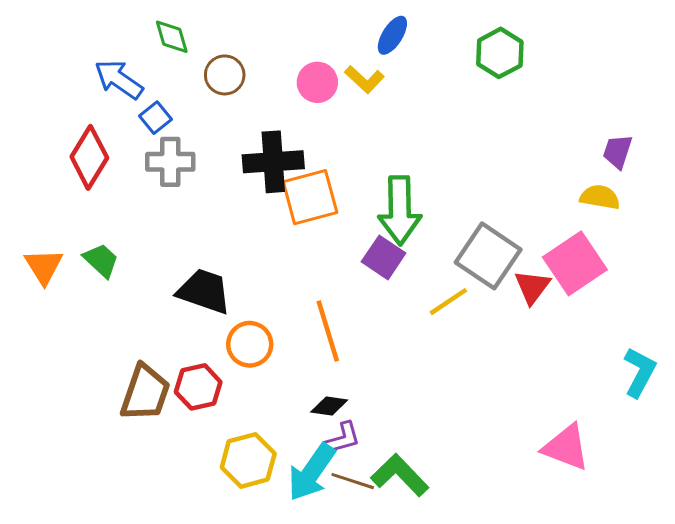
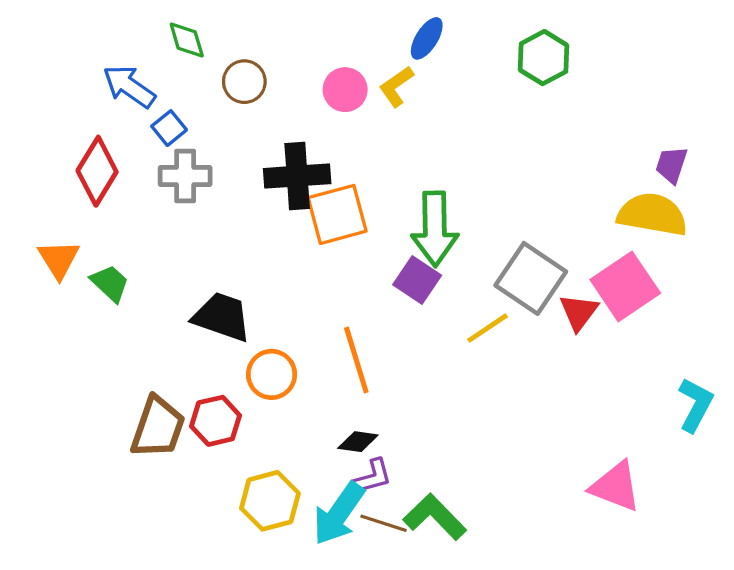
yellow L-shape: (364, 79) -> (396, 86), turned 102
yellow semicircle: (600, 197) -> (652, 214), size x1.6
orange triangle: (44, 266) -> (59, 259), moved

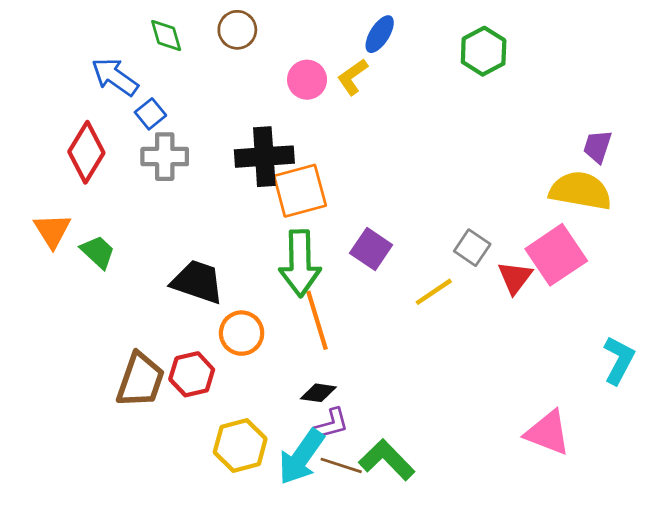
brown circle: (244, 82) -> (237, 30), moved
green arrow: (435, 229) -> (300, 263), moved
gray square: (531, 278) -> (472, 248), size x0.6

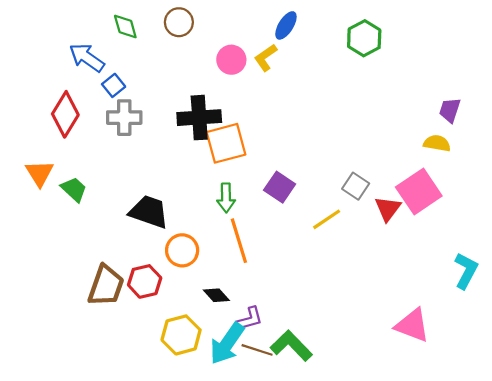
yellow semicircle: (580, 191) -> (437, 143), size x0.6
green arrow: (300, 263) -> (226, 198), size x0.6
black diamond: (318, 393) -> (216, 295), moved, turned 40

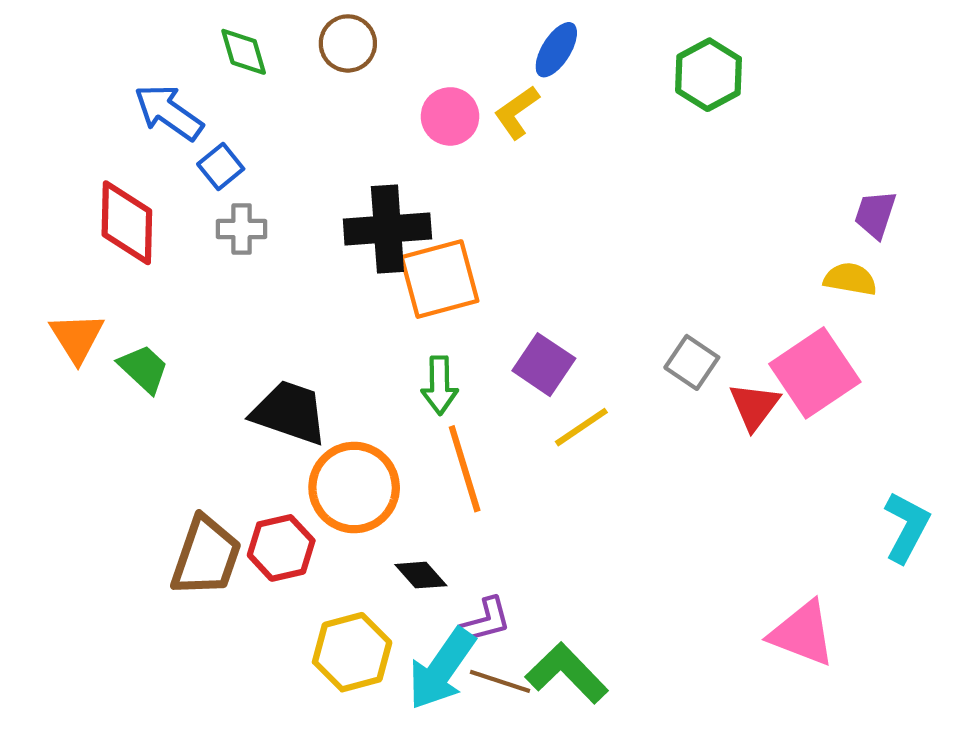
red diamond: (65, 114) -> (127, 223), turned -30
gray cross: (124, 118) -> (242, 229), size x0.7
yellow line: (327, 219) -> (581, 427), moved
orange circle: (182, 250) -> (354, 488), size x1.4

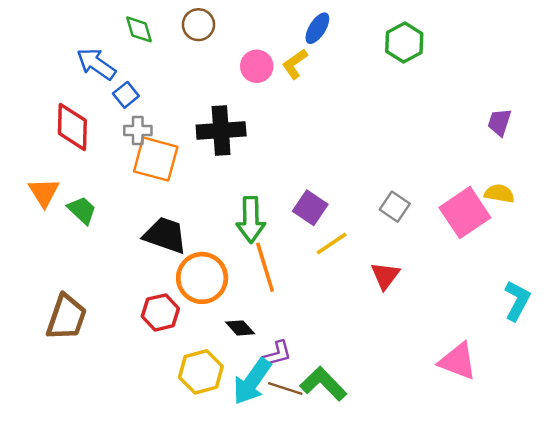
orange square: (440, 279) -> (156, 159), moved, turned 30
yellow semicircle: (850, 279) -> (499, 194), moved
green arrow: (440, 385) -> (251, 220), size x1.4
red triangle: (754, 406) -> (385, 276), moved
brown trapezoid: (206, 556) -> (66, 317), moved

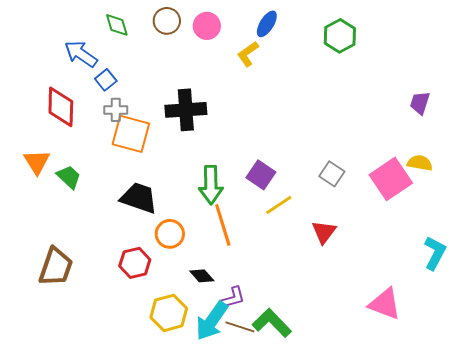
pink circle: (257, 66) -> (207, 26), moved
orange circle: (202, 278) -> (170, 234), size x0.7

